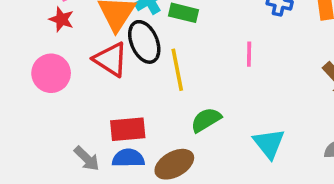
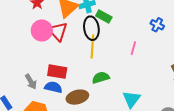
black ellipse: (144, 42) -> (91, 28), moved
pink circle: (51, 73) -> (42, 31), moved

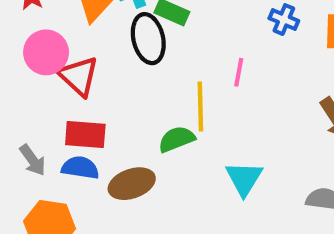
red triangle: (58, 31) -> (79, 76), moved
yellow line: (92, 46) -> (200, 107), moved

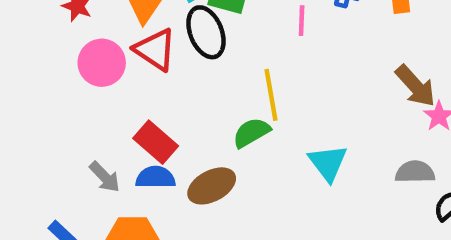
pink line: (239, 72) -> (302, 21), moved
red triangle: (79, 76) -> (155, 50), moved
red rectangle: (85, 135) -> (156, 142), turned 45

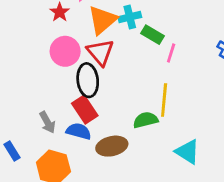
pink line: (302, 21) -> (171, 53), moved
black ellipse: (206, 32) -> (88, 80), moved
cyan triangle: (328, 163) -> (187, 152), turned -36

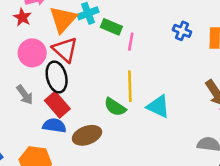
green semicircle: (145, 120) -> (115, 107), turned -125
gray arrow: (47, 122) -> (25, 95), moved
cyan triangle: (187, 152) -> (158, 106), moved

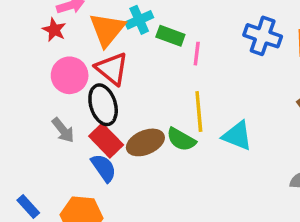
blue cross: (182, 31) -> (263, 36), size x1.5
blue semicircle: (54, 125) -> (104, 168), turned 50
brown ellipse: (87, 135) -> (145, 142), moved

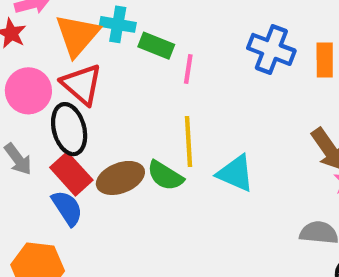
cyan cross: (139, 20) -> (118, 24), turned 32

